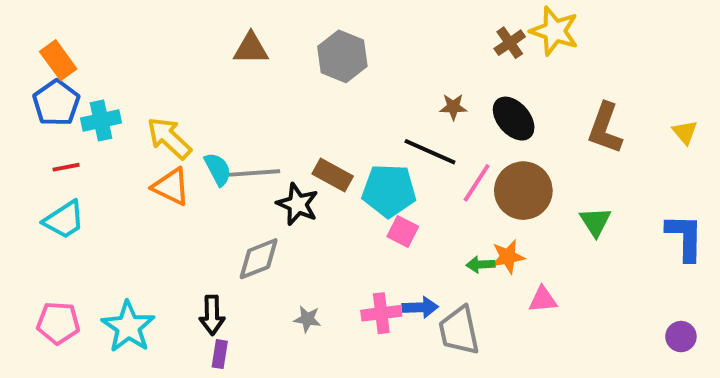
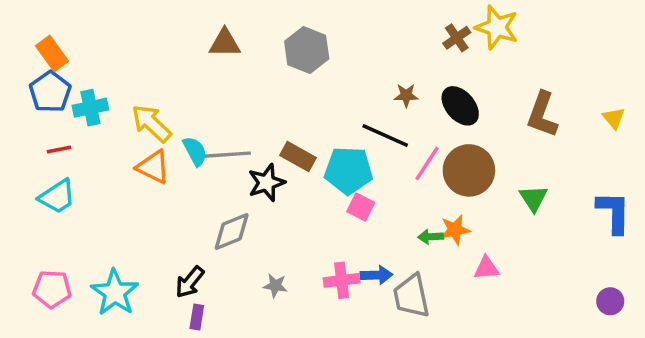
black star: (298, 204) -> (267, 183), turned 30
black arrow: (212, 315) -> (190, 282), turned 40

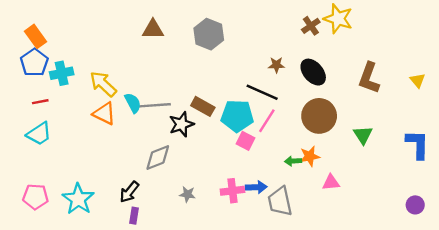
pink line: (427, 163) -> (267, 121), moved

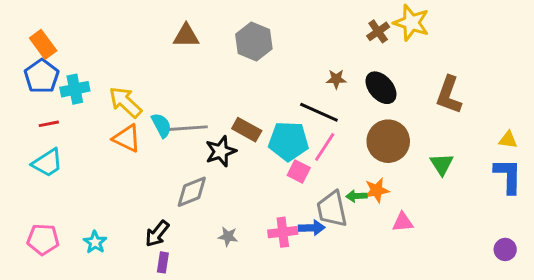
yellow triangle: (418, 80) -> (508, 140), moved, turned -42
cyan star: (78, 199) -> (95, 242), size x0.6
gray trapezoid: (280, 201) -> (332, 209), moved

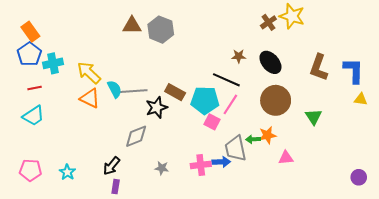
gray hexagon: (254, 42) -> (161, 30), moved
blue L-shape: (508, 176) -> (354, 71), moved

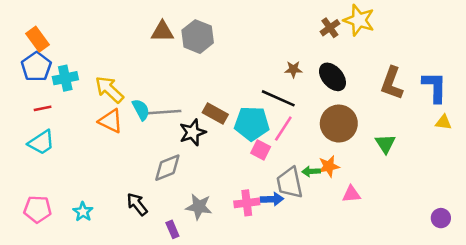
black arrow: (111, 166) -> (137, 204), turned 102
gray star: (162, 168) -> (199, 207), size x1.5
purple rectangle: (116, 187) -> (172, 229), moved, turned -32

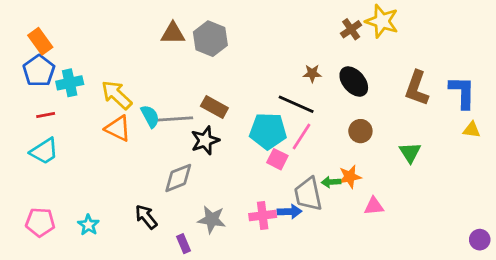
brown rectangle: (215, 113) -> (214, 107), moved
brown circle: (339, 124) -> (360, 131), size x0.6
purple circle: (441, 218) -> (480, 240), moved

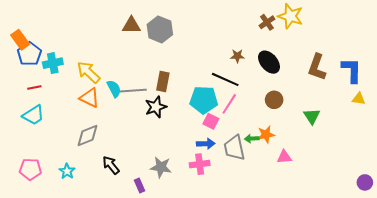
orange rectangle: (40, 41) -> (20, 40), moved
brown rectangle: (214, 107) -> (163, 81), turned 72
gray diamond: (178, 178) -> (87, 136), moved
blue arrow: (289, 211) -> (206, 144), moved

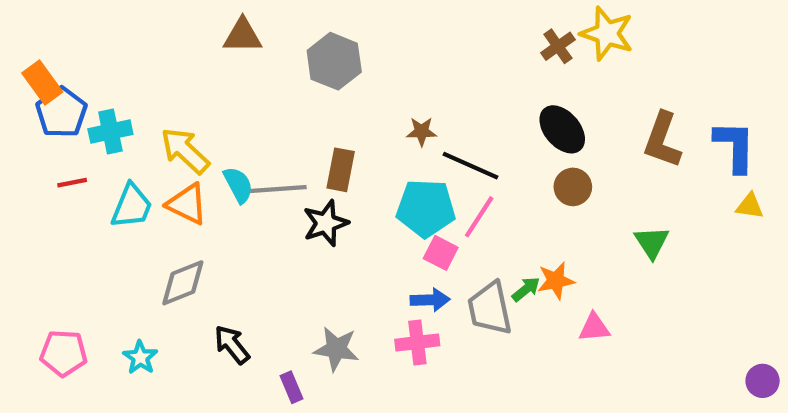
brown triangle: (131, 25) -> (243, 36), moved
brown star: (237, 56) -> (422, 132), moved
brown circle: (274, 100) -> (573, 187), moved
cyan trapezoid: (33, 115) -> (132, 206), moved, turned -35
green arrow: (252, 139) -> (526, 289), turned 144

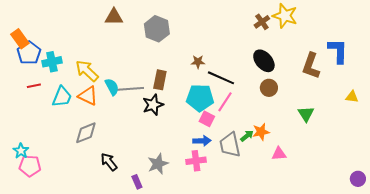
blue L-shape: (735, 146) -> (338, 51), moved
gray star: (336, 349) -> (158, 164), turned -30
cyan star: (140, 357) -> (21, 151), moved

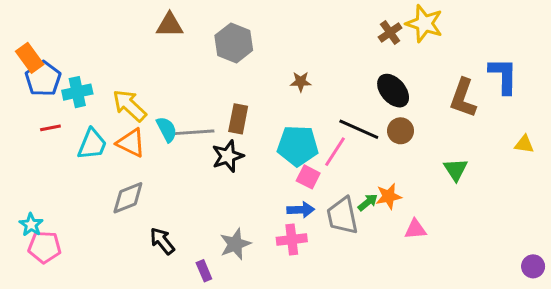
brown star: (198, 62) -> (301, 82), moved
black line: (221, 78) -> (359, 129), moved

